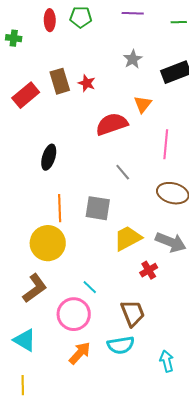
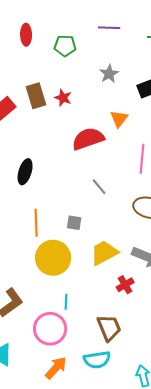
green pentagon: (81, 17) -> (65, 46), moved
gray square: (98, 208) -> (74, 223), size x0.6
yellow circle: (48, 243) -> (53, 258), moved
cyan line: (90, 287) -> (66, 302), turned 49

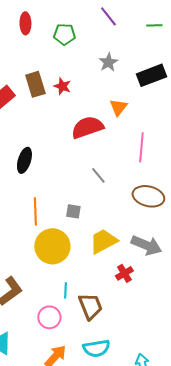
purple line: (109, 28) -> (108, 16), turned 50
brown trapezoid: (109, 328) -> (90, 306), moved
pink circle: (50, 329) -> (49, 317), size x0.7

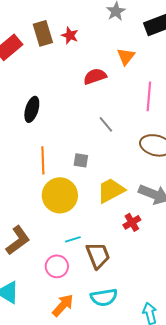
red semicircle: (87, 127) -> (95, 76), size x0.7
cyan line: (65, 290) -> (73, 239), turned 70

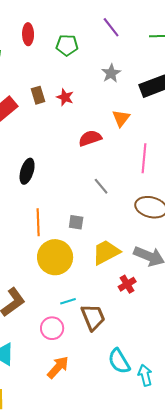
brown rectangle: (43, 33) -> (38, 95), size x0.7
cyan semicircle: (104, 297) -> (119, 361), moved, turned 68

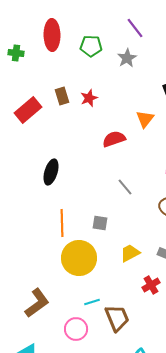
red ellipse: (28, 34) -> (52, 35), size x1.4
gray star: (111, 73) -> (127, 58), moved
red star: (65, 97) -> (89, 98), turned 30
yellow trapezoid: (106, 252) -> (130, 253), size x0.7

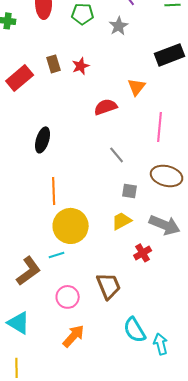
gray square: (100, 223) -> (130, 191), moved
cyan line: (92, 302) -> (57, 255), moved

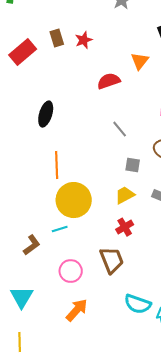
red cross: (143, 253) -> (125, 227), moved
brown L-shape: (29, 271) -> (32, 245), size x0.7
cyan triangle: (19, 323) -> (22, 297), turned 30
cyan semicircle: (135, 330) -> (138, 304), turned -40

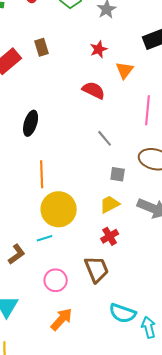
red star: (84, 40) -> (99, 49), moved
red semicircle: (109, 81) -> (94, 90), turned 45

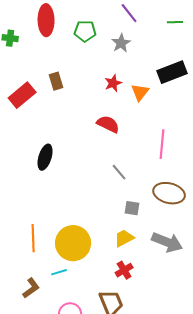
orange triangle: (125, 70) -> (140, 92), moved
orange line: (42, 174) -> (33, 238), moved

